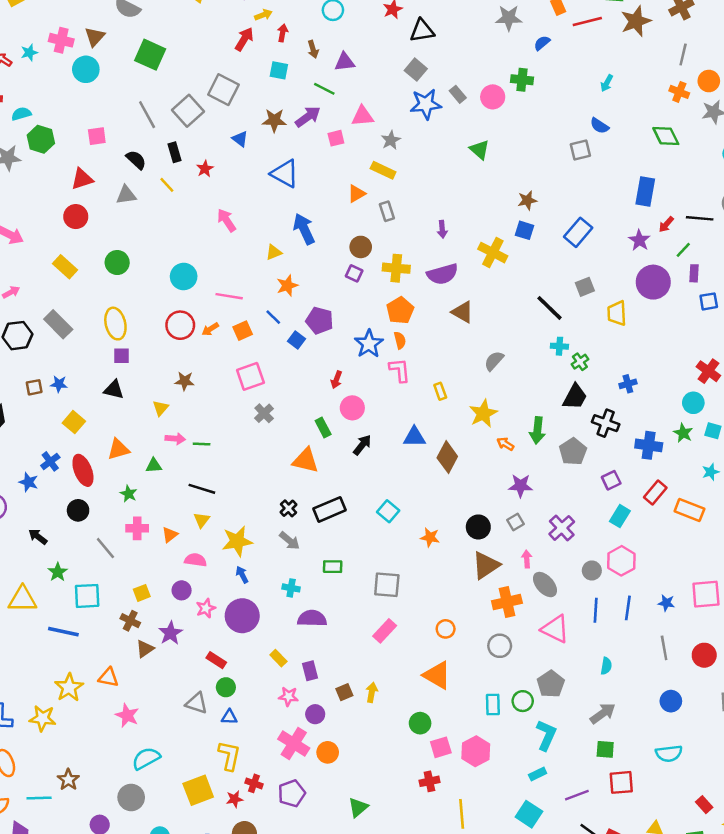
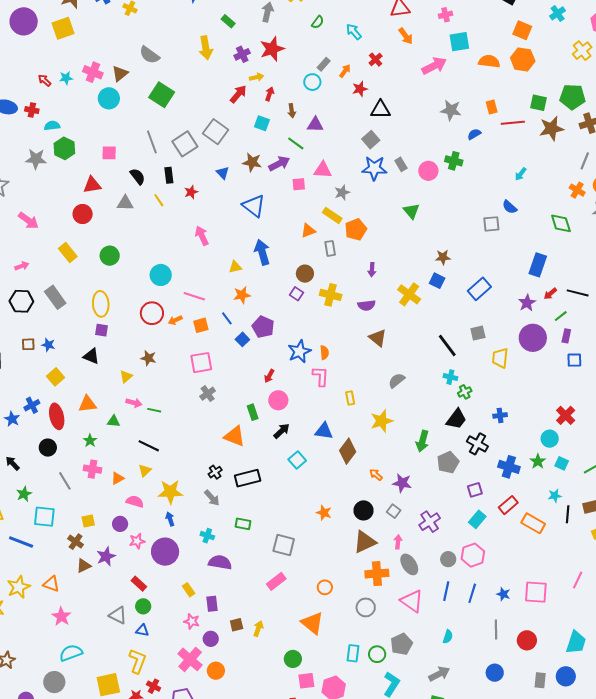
purple semicircle: (443, 274) -> (367, 305), size x0.7
orange pentagon: (400, 310) -> (356, 229), moved
orange arrow: (505, 444) -> (376, 475), moved
cyan square: (388, 511) -> (297, 460), moved
gray square: (515, 522) -> (394, 511), turned -32

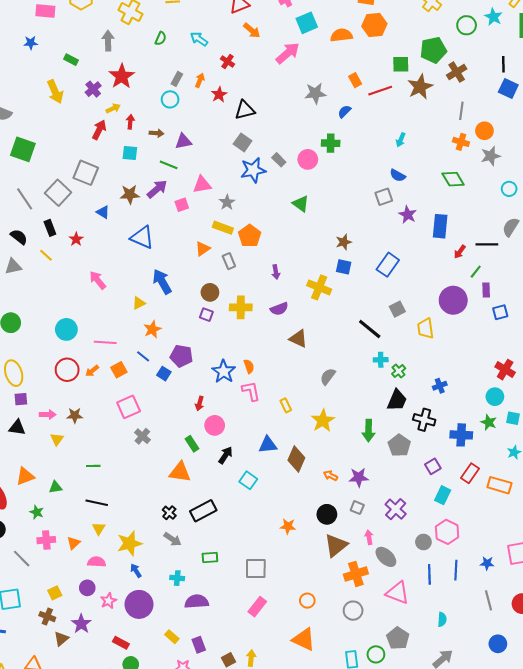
brown arrow: (292, 111) -> (157, 133), turned -64
purple star: (527, 303) -> (408, 215), moved
pink arrow: (134, 403) -> (48, 415), moved

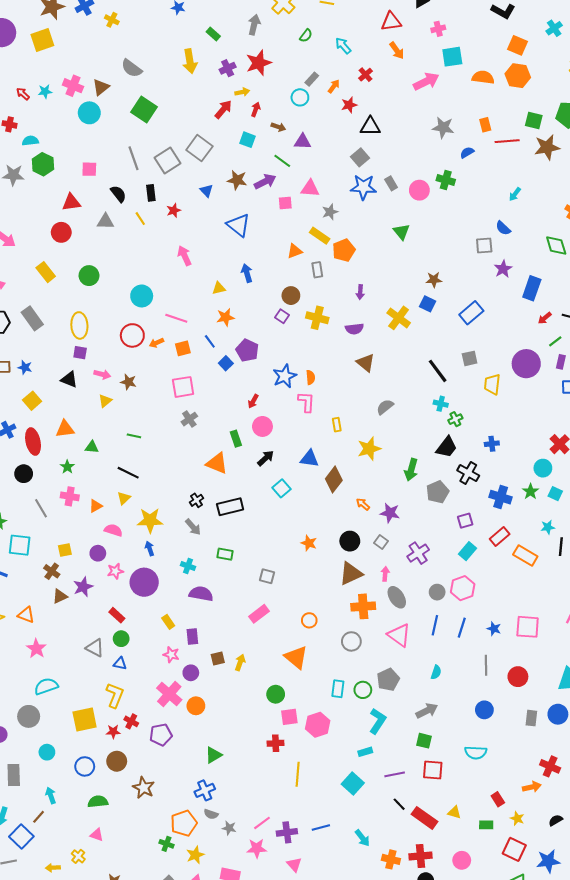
blue arrow: (162, 282) -> (247, 273), size x0.7
gray square: (256, 568) -> (267, 576), size x0.7

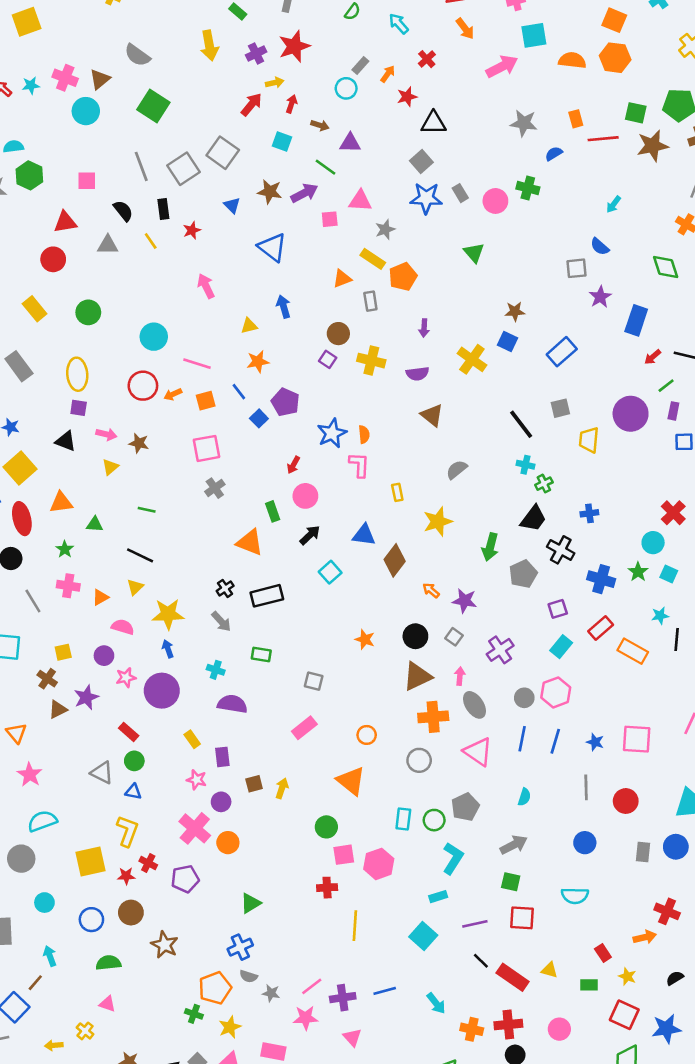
yellow square: (32, 401) -> (20, 468), size x1.4
orange triangle: (26, 615) -> (16, 733), turned 30

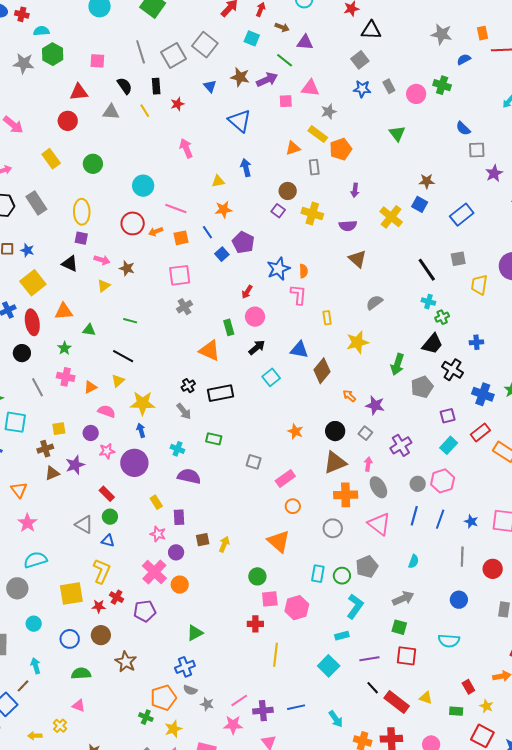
blue star: (426, 198) -> (362, 89), size x0.7
blue semicircle: (600, 247) -> (463, 128), moved
brown cross: (47, 679) -> (45, 449), turned 35
pink rectangle: (304, 728) -> (285, 478), moved

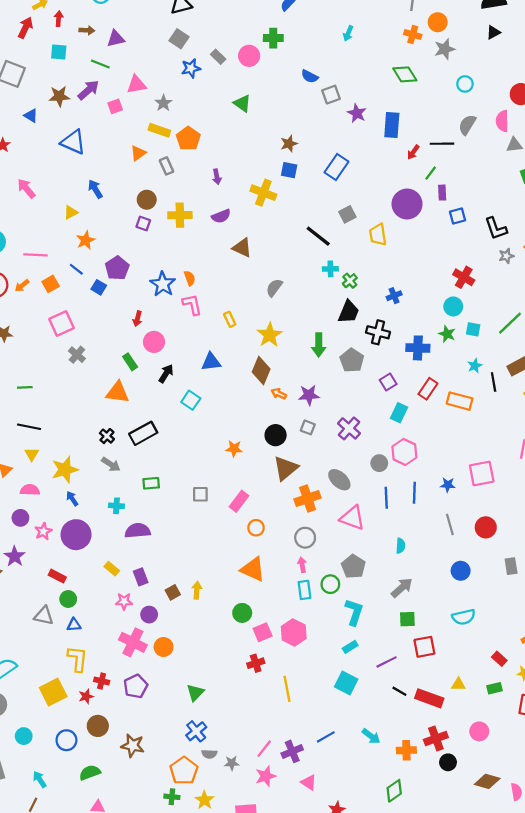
purple pentagon: (243, 242) -> (117, 268), turned 30
brown diamond: (322, 371) -> (261, 371), moved
pink arrow: (368, 464) -> (302, 565), moved

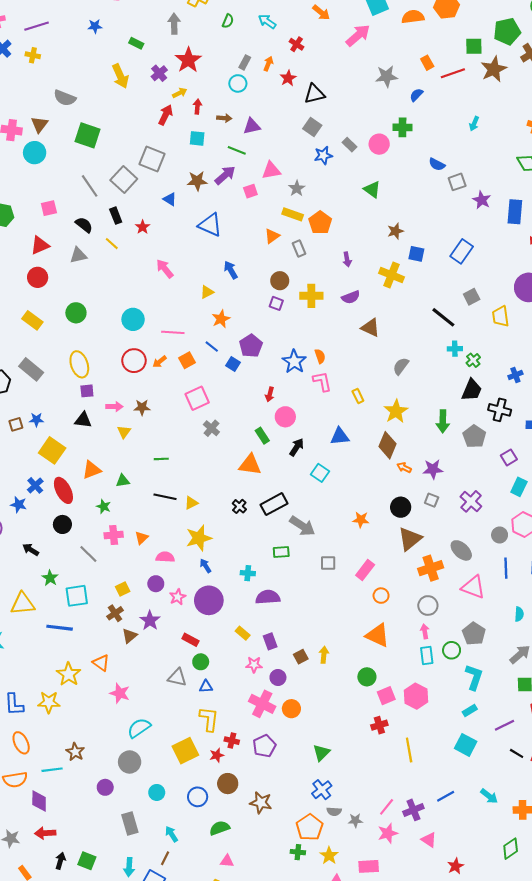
brown star: (289, 144) -> (395, 231), moved
yellow triangle: (32, 454) -> (191, 503), moved, turned 32
gray arrow: (111, 464) -> (302, 526), moved, size x1.4

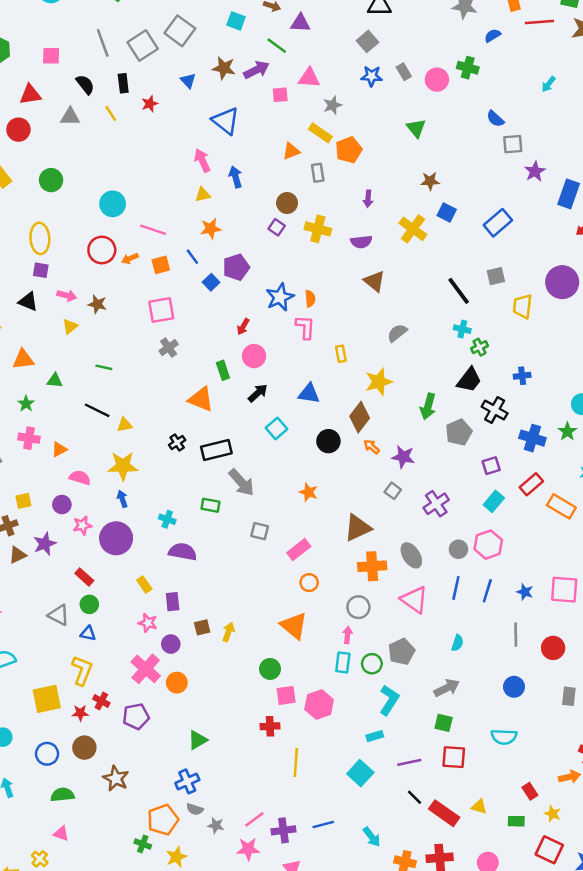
pink arrow: (165, 269) -> (202, 160), moved
black circle: (401, 507) -> (328, 441), moved

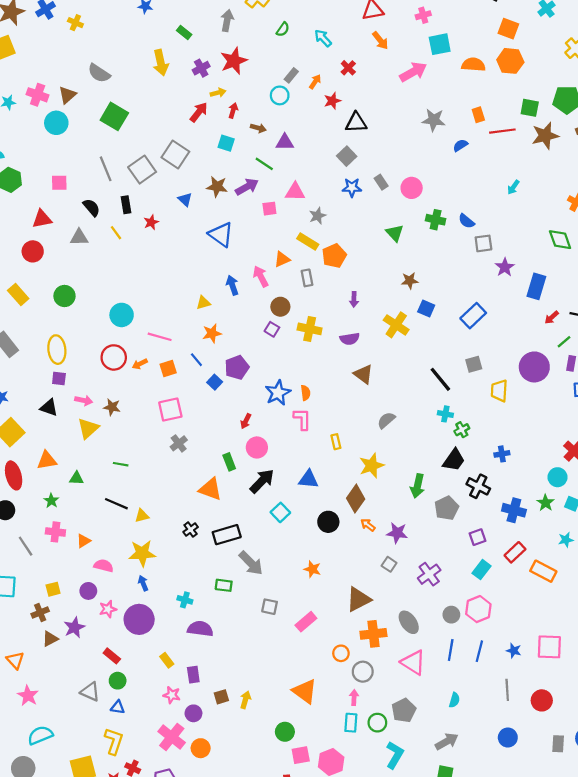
green cross: (468, 68) -> (436, 220), moved
pink arrow: (202, 160) -> (261, 276), moved
yellow triangle: (70, 326) -> (88, 428), size x1.5
black arrow: (258, 393) -> (262, 481), size x1.4
orange circle: (309, 583) -> (341, 653), moved

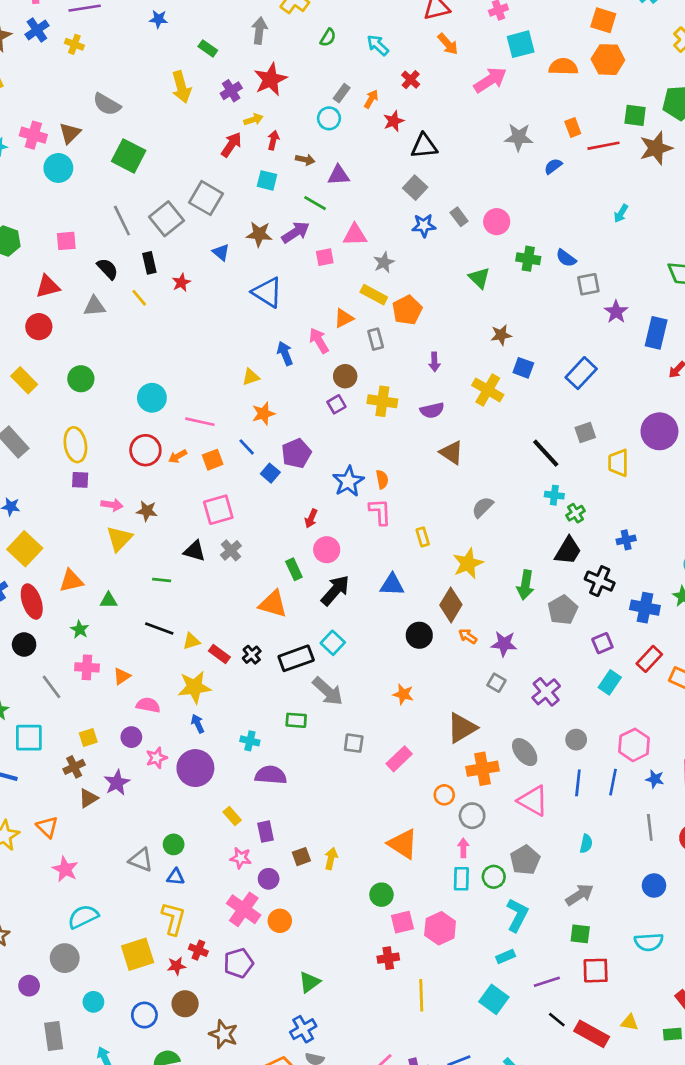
purple square: (272, 329) -> (336, 404), turned 32
black triangle: (49, 408) -> (195, 551), moved
cyan square: (280, 512) -> (333, 643), moved
pink hexagon: (478, 609) -> (634, 745), moved
red rectangle: (112, 656) -> (219, 654), moved

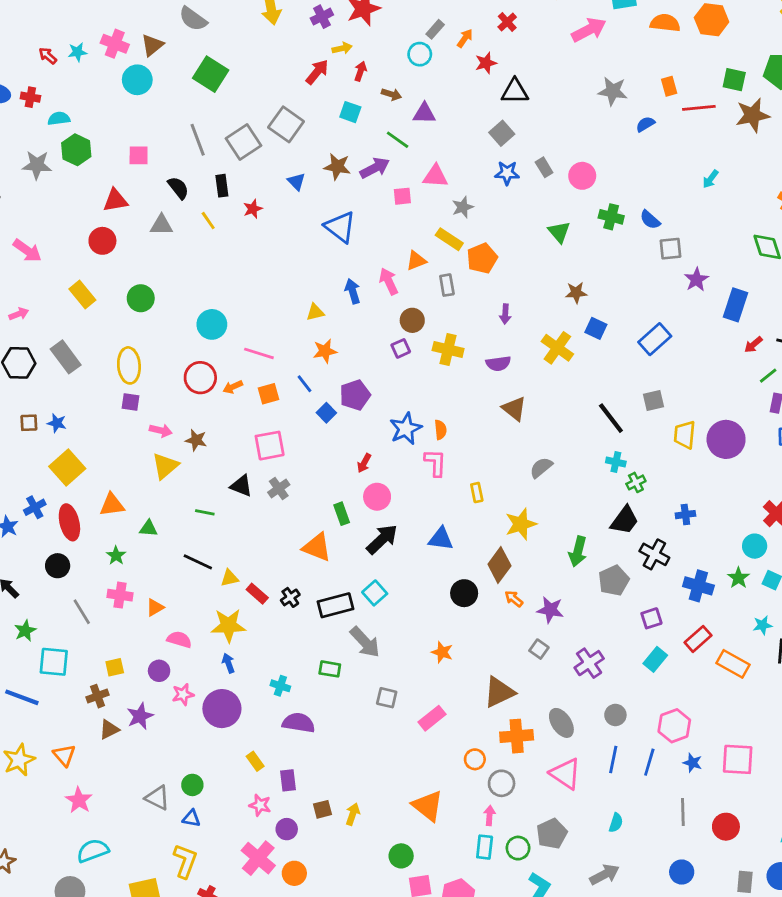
purple circle: (659, 431) -> (726, 439), moved

